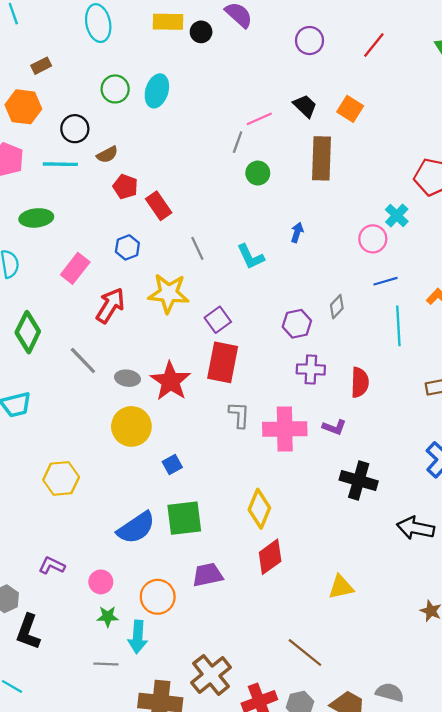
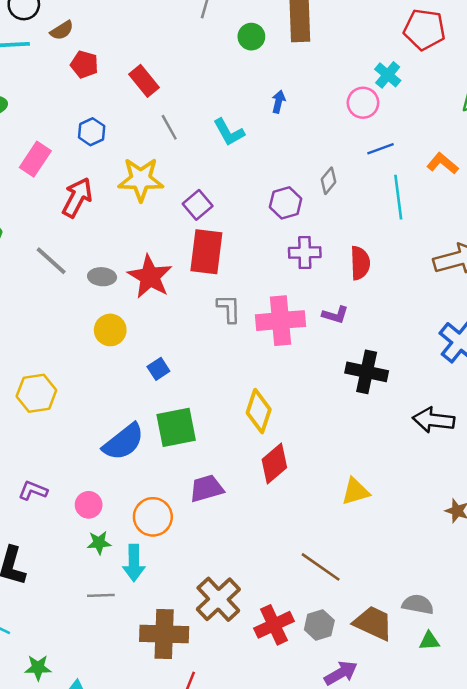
green circle: (258, 173) -> (251, 37), moved
red rectangle: (159, 206) -> (144, 81), moved
yellow circle: (131, 426) -> (110, 330), size x0.7

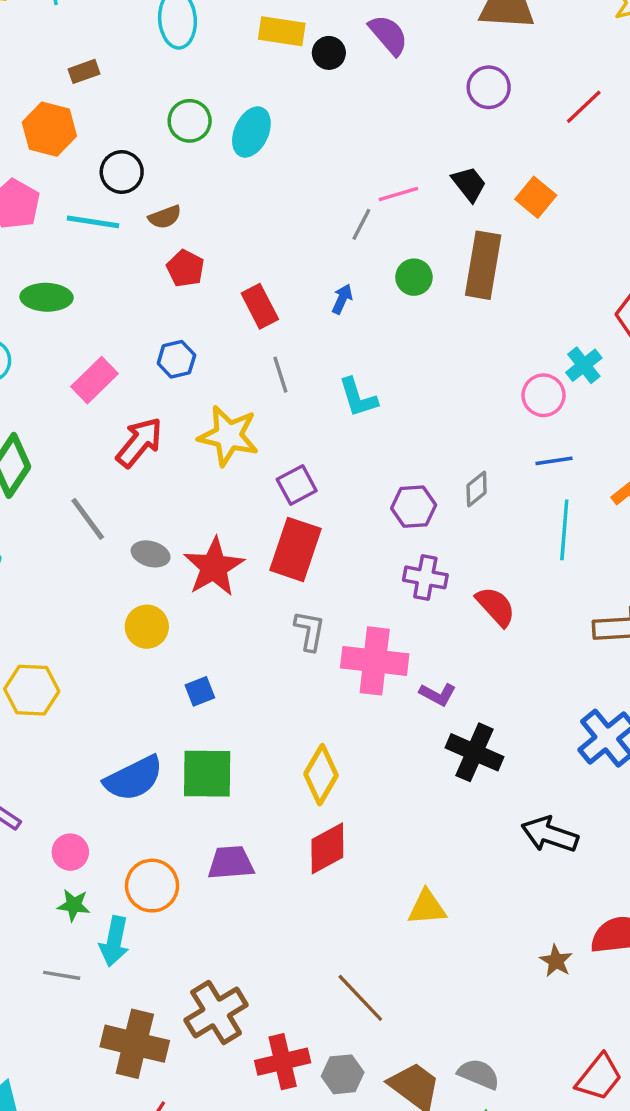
blue arrow: (279, 102) -> (342, 299), moved
red semicircle: (360, 263) -> (496, 606), turned -52
purple L-shape: (335, 315) -> (438, 694), moved

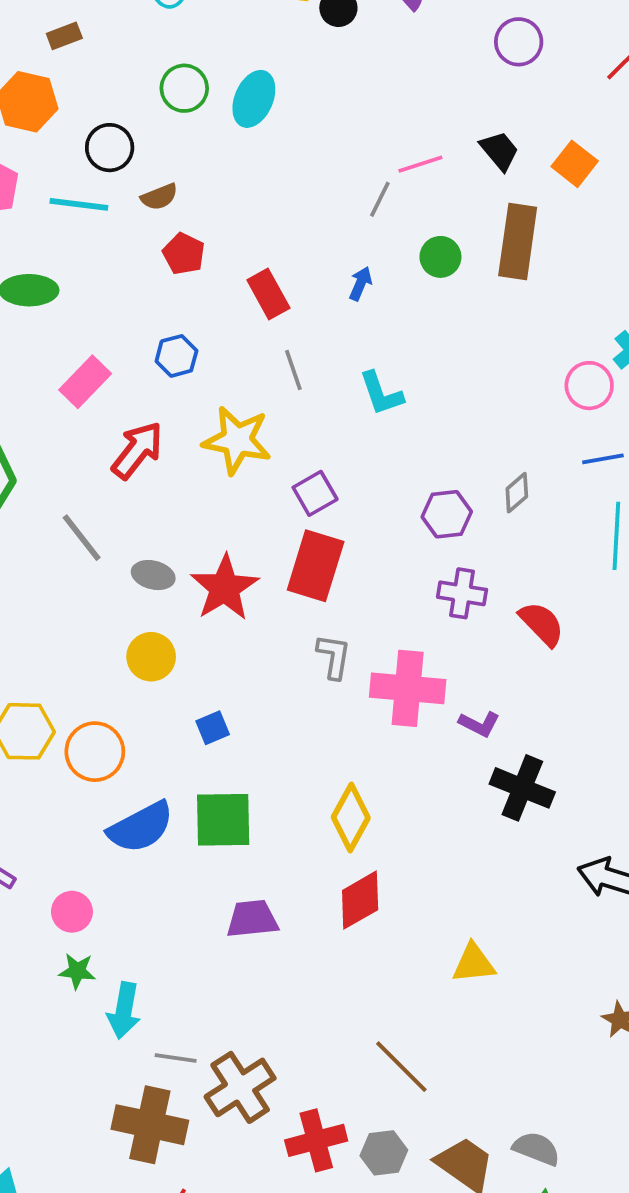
orange circle: (152, 886) -> (95, 752), moved
gray line: (62, 975) -> (176, 1058), moved

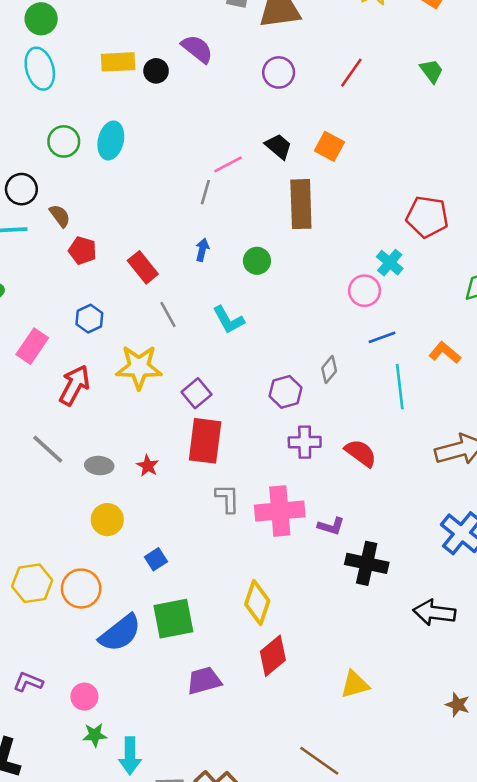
brown semicircle: (159, 197) -> (60, 216), turned -95
green circle: (440, 257) -> (257, 261), moved
red star: (225, 588) -> (148, 466), size x0.5

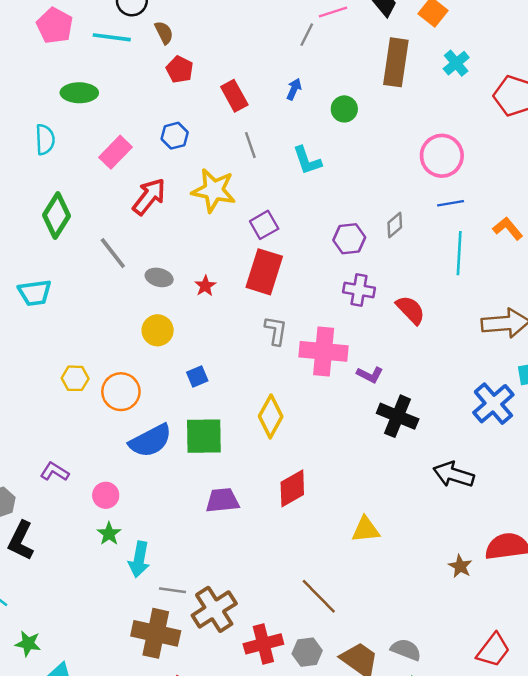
cyan cross: (390, 263) -> (456, 63), moved
pink circle: (365, 291) -> (442, 156), size x1.4
yellow hexagon: (32, 583) -> (75, 378), size x0.7
yellow diamond: (257, 603) -> (271, 416), moved
green star: (95, 735) -> (109, 534), turned 30

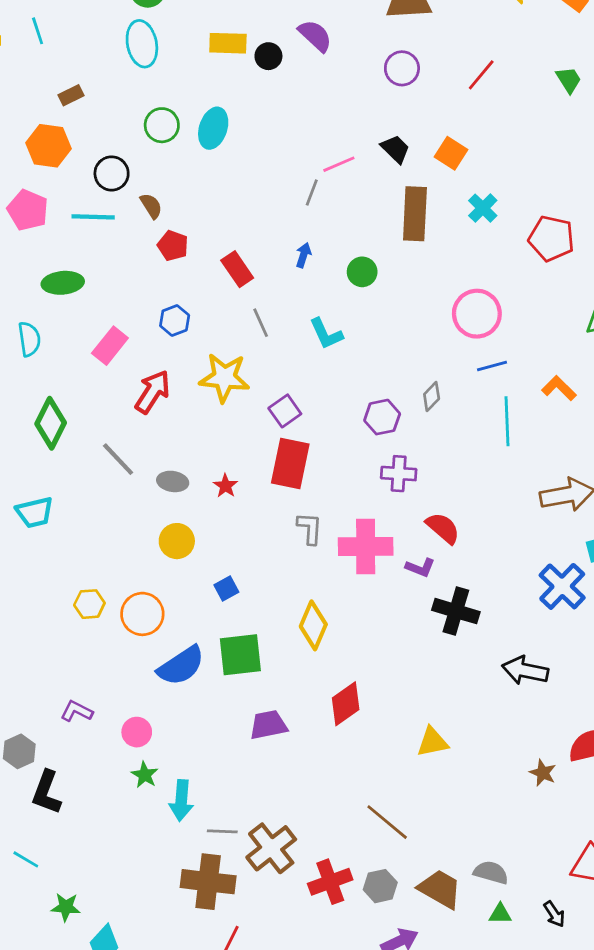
red semicircle: (410, 310) -> (443, 528), moved

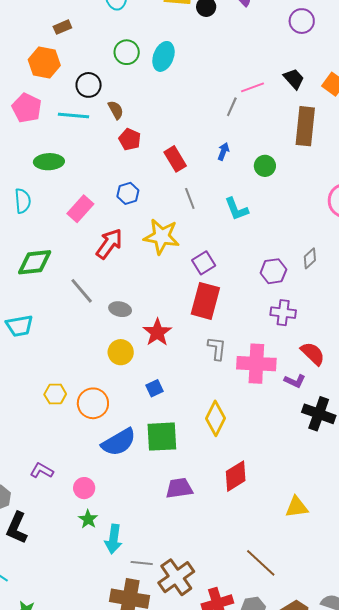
green diamond: (51, 423) -> (35, 262), turned 54
red star: (225, 486) -> (157, 332), moved, size x1.6

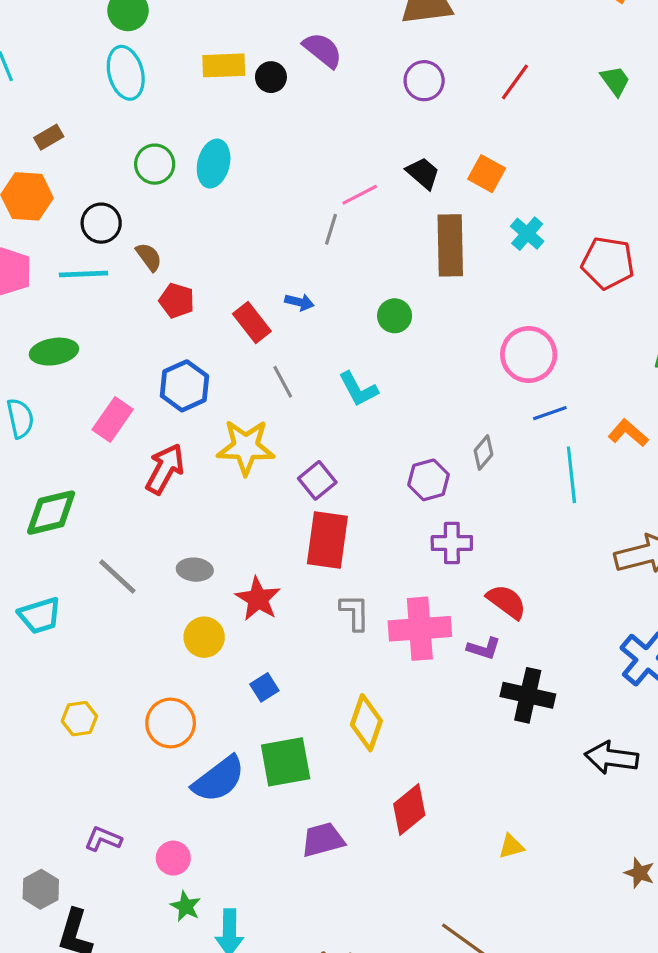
blue arrow: (223, 151) -> (299, 302), moved, turned 90
blue hexagon: (128, 193) -> (184, 386), size x1.4
gray line: (82, 291) -> (117, 577), moved
yellow hexagon: (55, 394) -> (79, 719), moved
yellow triangle: (297, 507) -> (511, 846), size x0.7

